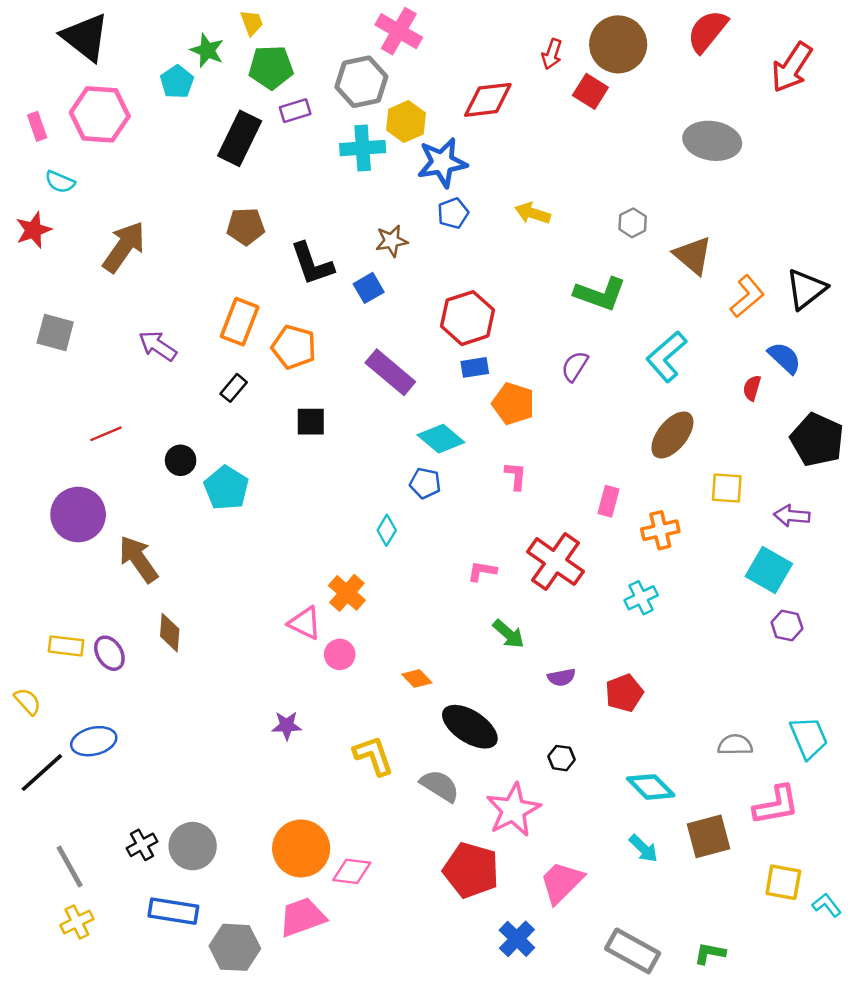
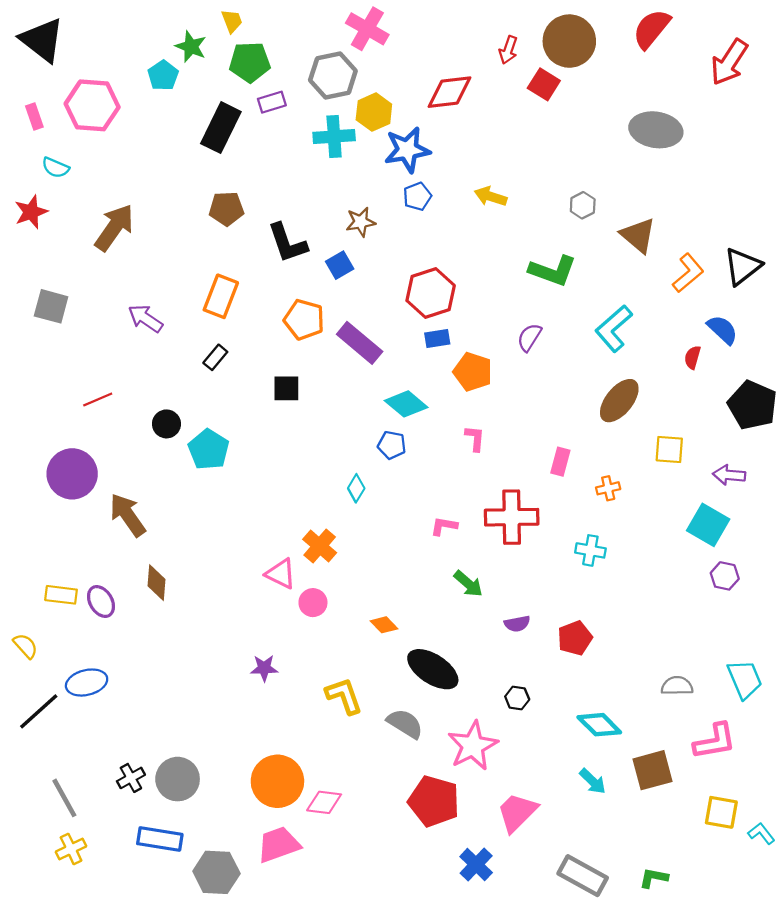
black triangle: (85, 37) -> (42, 40), moved
orange pentagon: (294, 347) -> (304, 320), moved
orange cross: (660, 530) -> (608, 488), size x0.7
red cross: (555, 562) -> (512, 517), turned -36
cyan cross: (641, 598) -> (590, 550), turned 36

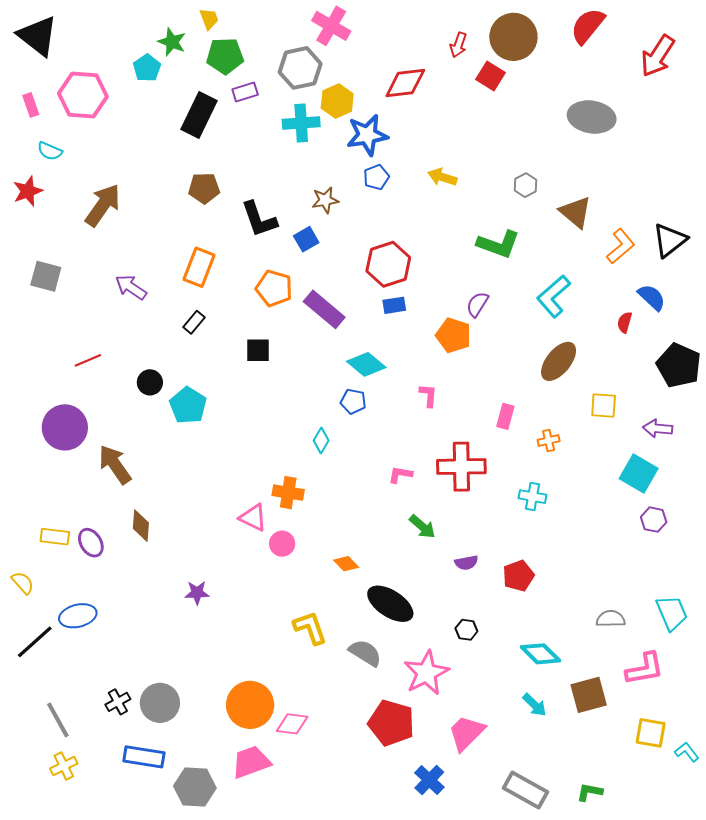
orange pentagon: (473, 372) -> (453, 335), moved
orange cross: (320, 546) -> (288, 493), turned -32
purple star: (264, 668) -> (197, 593), moved

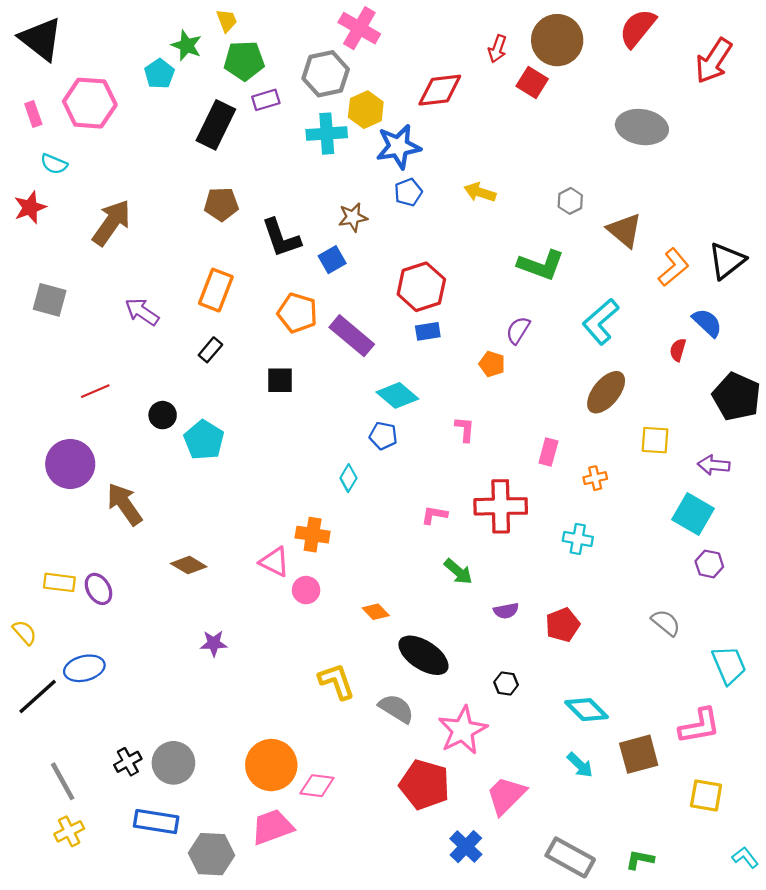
orange pentagon: (453, 335) -> (492, 364), size x0.7
brown diamond: (141, 526) -> (189, 565), moved, turned -64
gray semicircle: (611, 619) -> (666, 623), moved, turned 40
cyan L-shape: (687, 752) -> (745, 857), moved

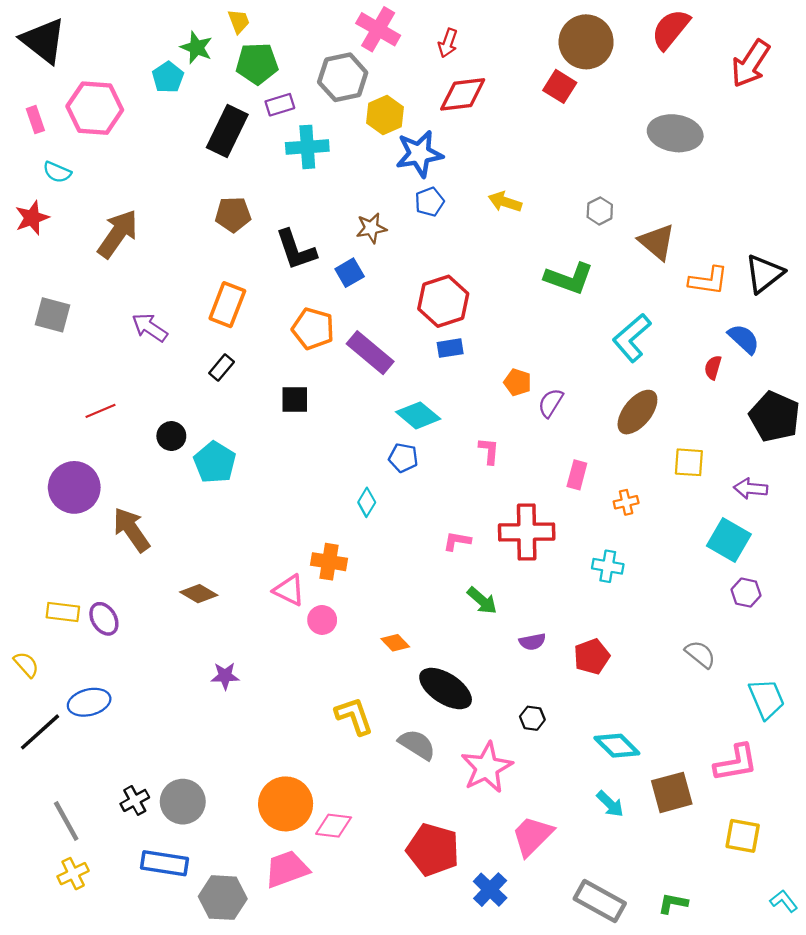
red arrow: (497, 49) -> (448, 43), moved
cyan cross: (327, 134) -> (307, 147), moved
orange L-shape: (673, 267) -> (708, 281), turned 48
purple semicircle: (518, 330) -> (551, 403), moved
red pentagon: (425, 785) -> (433, 850), moved

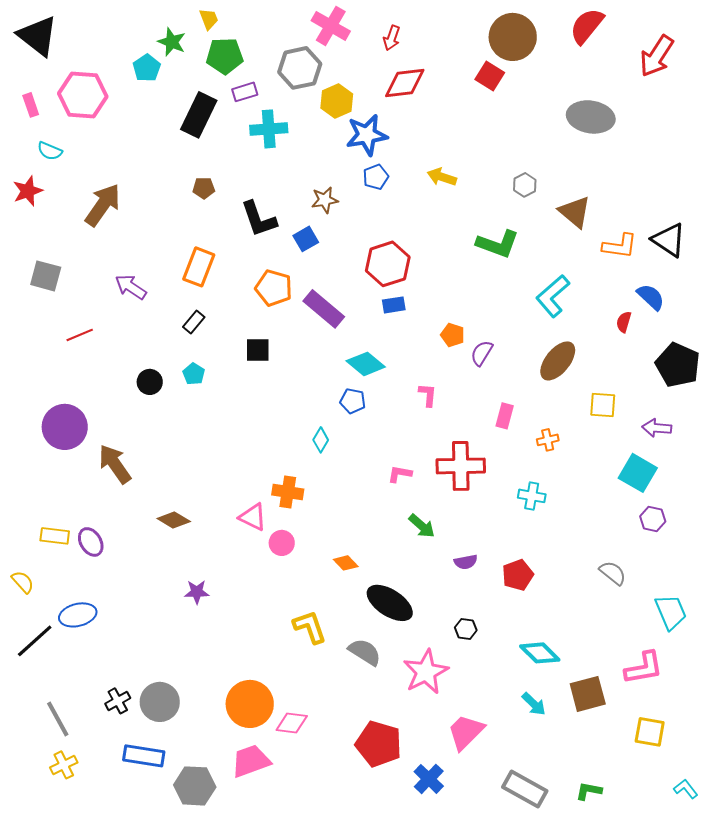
brown pentagon: (233, 214) -> (204, 188), size x0.7
black triangle: (764, 274) -> (669, 240), turned -48
red line: (101, 411) -> (80, 335), moved
cyan pentagon: (215, 462) -> (194, 374), moved, size x0.6

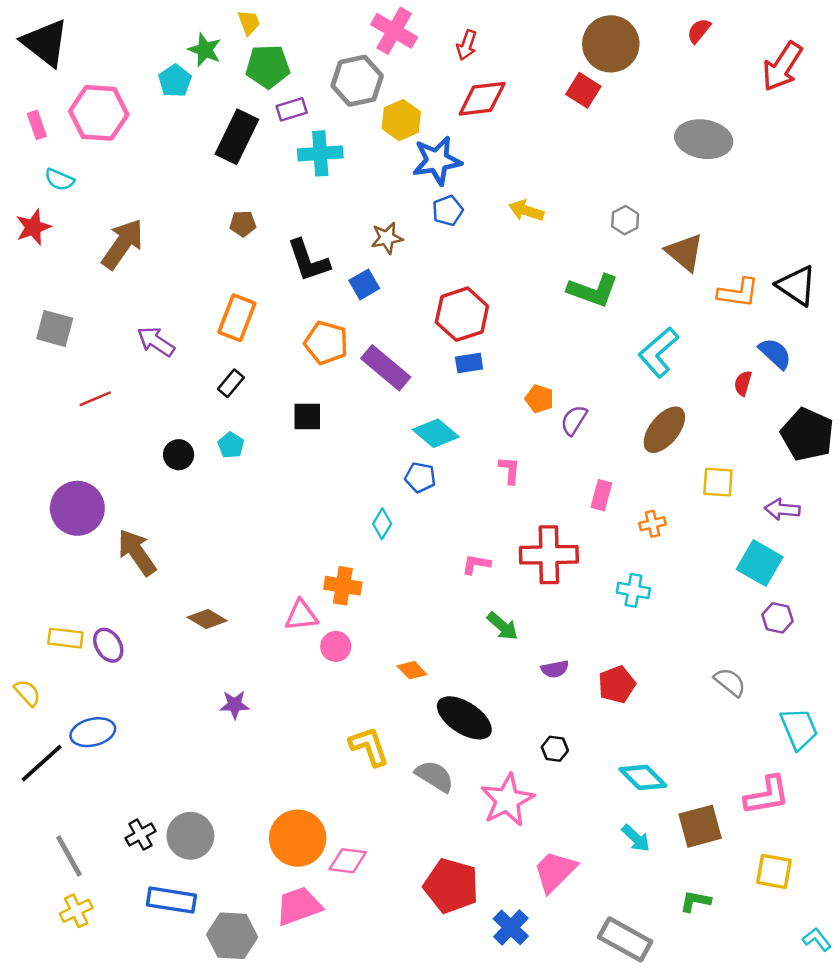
red semicircle: (587, 26) -> (699, 31), size x0.6
pink triangle: (253, 517) -> (301, 615), turned -32
green L-shape: (589, 791) -> (695, 901), moved

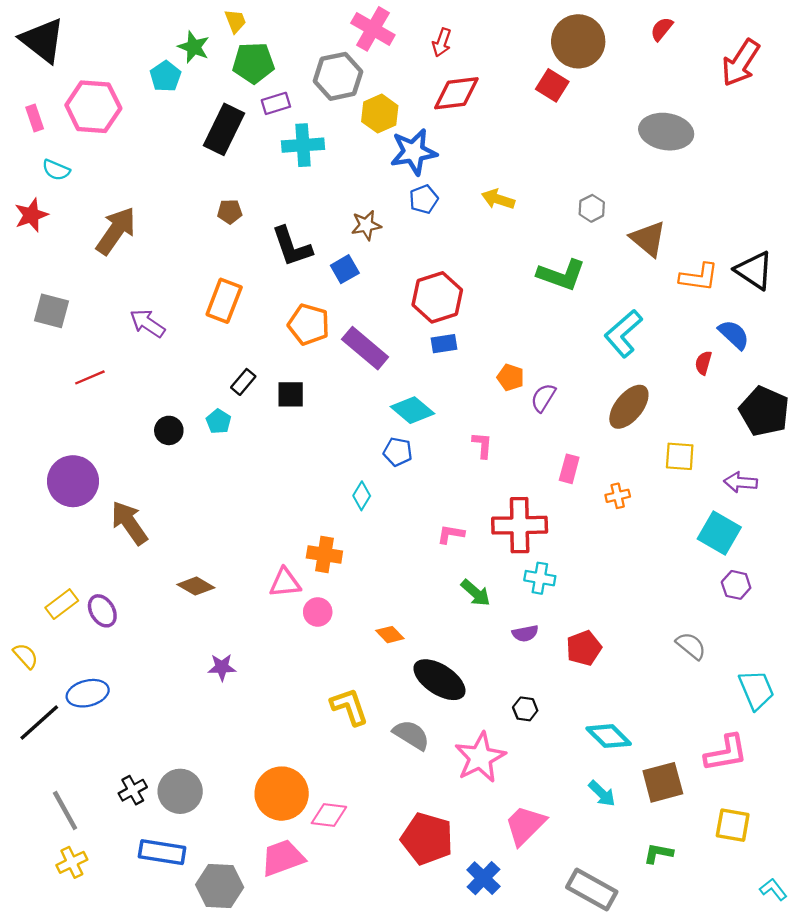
black rectangle: (231, 383) -> (243, 382), moved
cyan cross: (633, 590) -> (540, 578), moved
yellow rectangle: (65, 638) -> (62, 604), turned -44

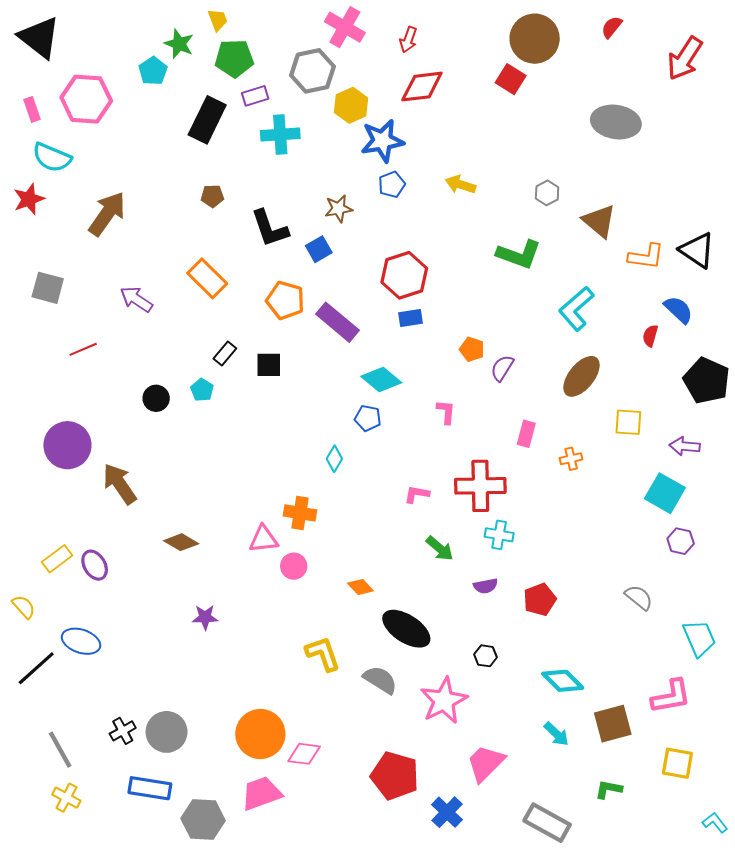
cyan semicircle: (56, 170) -> (52, 157), size x1.5
orange rectangle: (224, 301) -> (207, 278), turned -66
blue ellipse: (88, 693) -> (81, 641), turned 33
yellow cross: (72, 862) -> (66, 798), turned -36

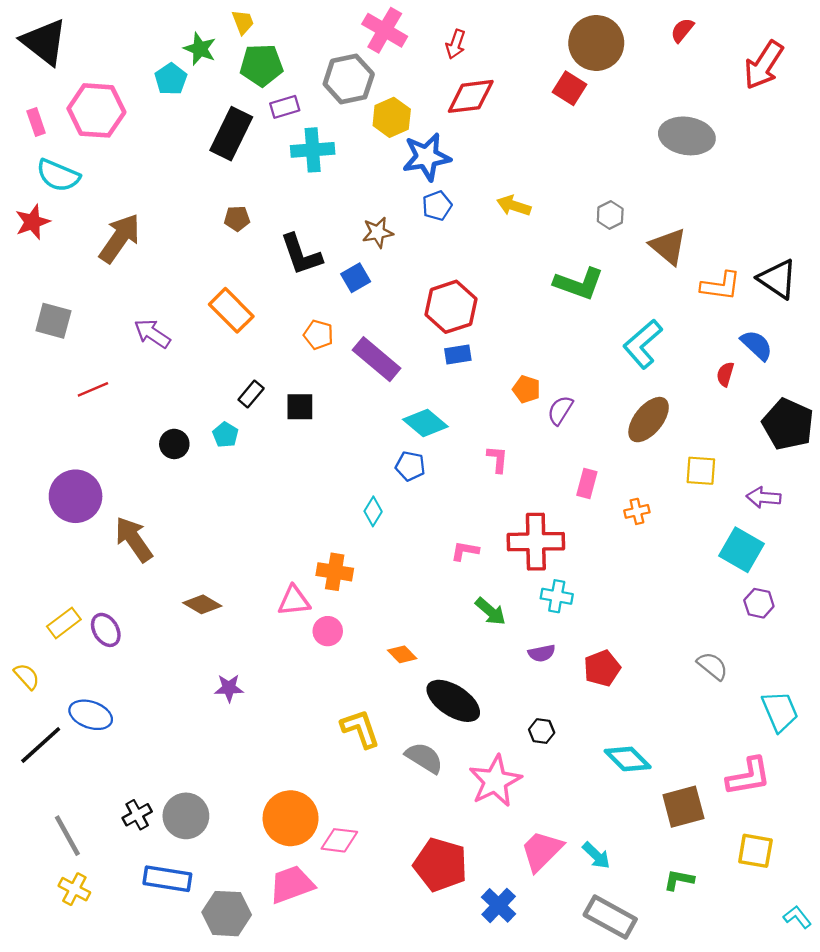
orange pentagon: (285, 300) -> (318, 335), size x0.7
cyan arrow: (556, 734) -> (596, 855), moved

